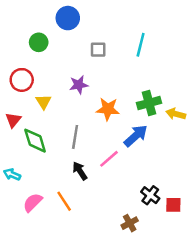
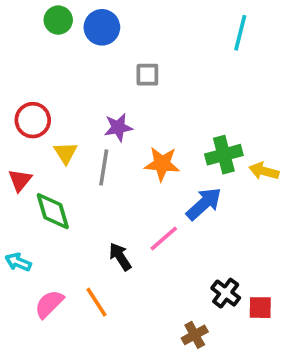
green circle: (39, 42) -> (58, 20), moved
cyan line: (141, 45) -> (240, 33), moved
gray line: (75, 137) -> (104, 167), moved

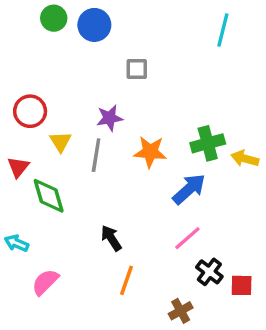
pink line: (164, 238) -> (187, 238), moved
orange line: (96, 302) -> (126, 280), moved, turned 52

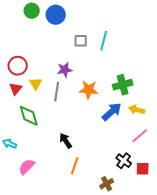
cyan line: (223, 30) -> (104, 41), moved
yellow arrow: (245, 159) -> (137, 110), moved
red triangle: (18, 167) -> (16, 89), moved
pink line: (187, 238) -> (140, 136), moved

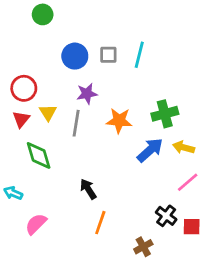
blue circle: (56, 15) -> (75, 56), moved

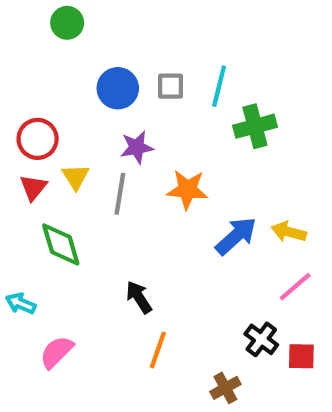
green cross: (165, 114) -> (255, 126), moved

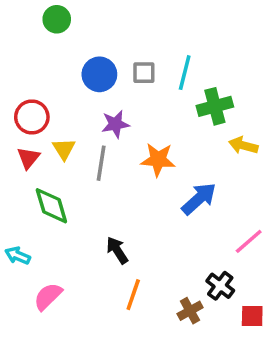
yellow arrow: (289, 232) -> (243, 145), moved
red square: (301, 356) -> (252, 316), moved
brown cross: (225, 388) -> (190, 311), moved

